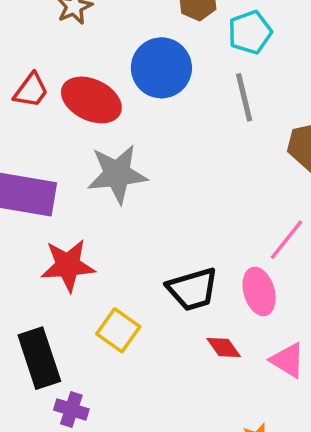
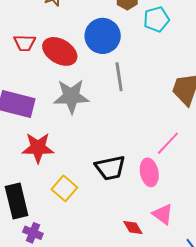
red trapezoid: (31, 90) -> (25, 43), turned 50
gray line: (244, 97) -> (119, 77), moved
red diamond: (224, 348) -> (133, 228), moved

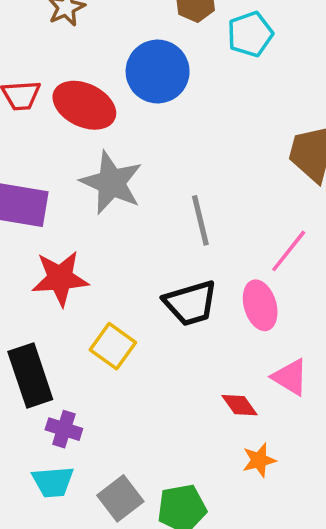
gray line: (119, 77) -> (200, 220), moved
gray star: (71, 96) -> (111, 183), turned 30

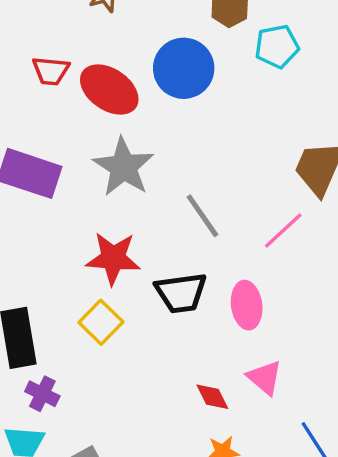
gray line: (200, 220) -> (202, 216), turned -30
pink line: (289, 251) -> (283, 231), moved
red star: (60, 278) -> (113, 258), moved

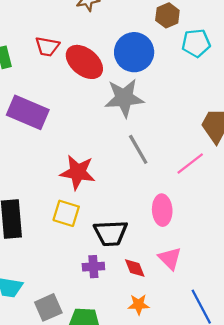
gray star: (124, 167) -> (124, 98), moved, turned 30
black trapezoid: (181, 293) -> (111, 233), moved
yellow square: (101, 322) -> (66, 213), turned -32
purple cross: (42, 394) -> (93, 267), moved, turned -35

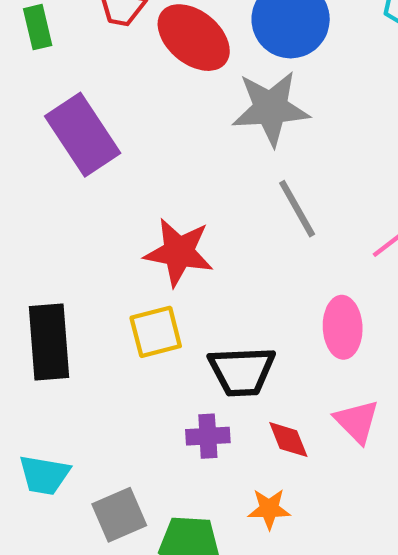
purple rectangle: (28, 112) -> (83, 135), turned 33
yellow square: (66, 213) -> (156, 332), turned -32
orange star: (139, 305) -> (269, 509), moved

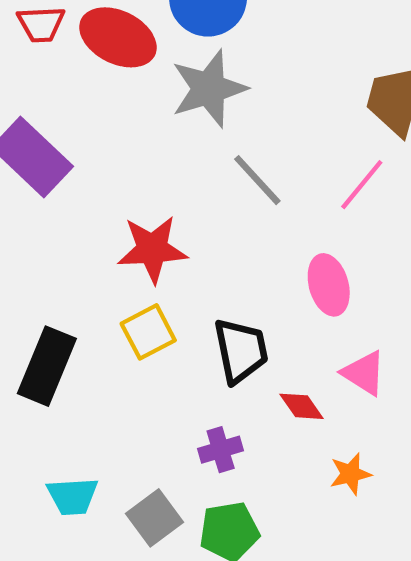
black rectangle: (49, 342) -> (47, 366), turned 40
black trapezoid: (242, 371) -> (241, 350), turned -86
purple cross: (208, 436) -> (221, 450), moved
orange star: (269, 509) -> (350, 474), moved

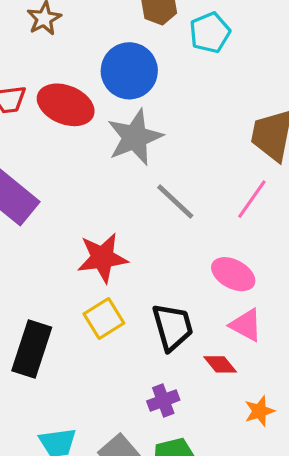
pink ellipse: (329, 285) -> (233, 274), turned -42
pink triangle: (364, 373) -> (246, 325), moved

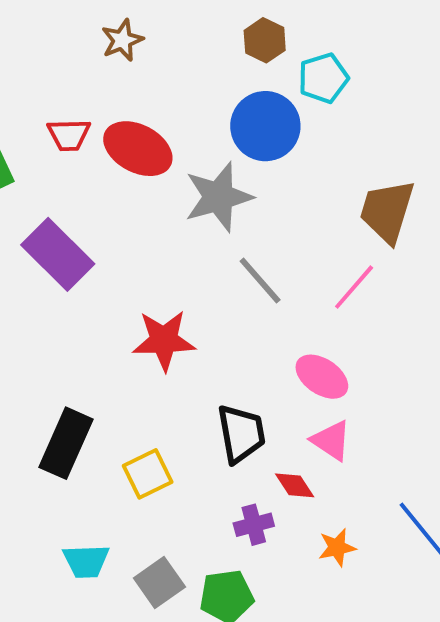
blue circle: (129, 71) -> (265, 126), moved
yellow square: (104, 318) -> (148, 474), moved
purple cross: (163, 401) -> (254, 525), moved

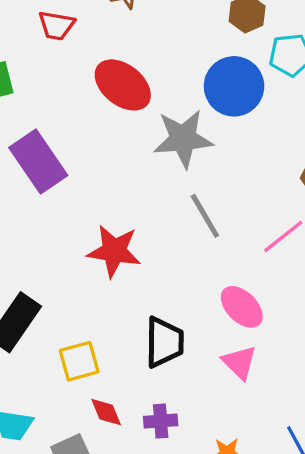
red trapezoid: (69, 135) -> (56, 25), moved
red diamond: (295, 485) -> (106, 412), moved

